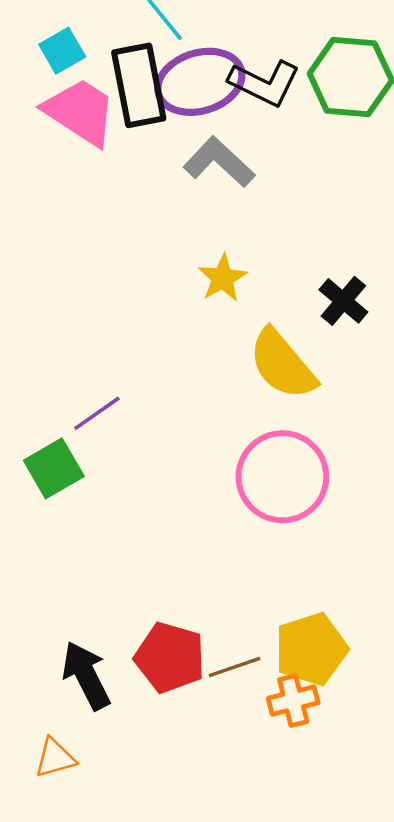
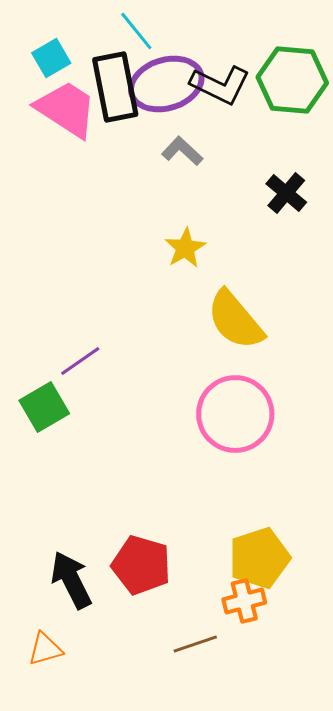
gray L-shape: (219, 162) -> (182, 151), size x0.7
black cross: (343, 301) -> (286, 193), moved
brown line: (235, 667) -> (195, 644), moved

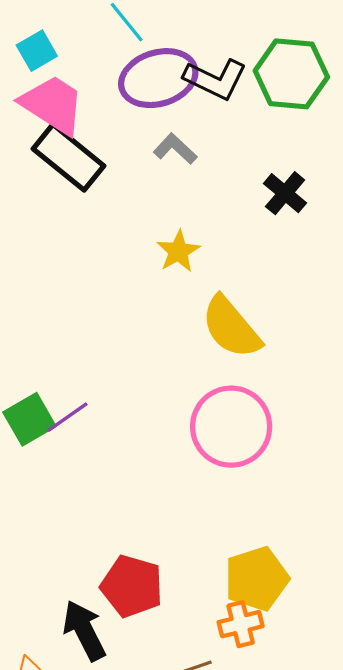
black rectangle: (115, 87) -> (68, 157), moved, turned -40
purple line: (80, 361) -> (67, 417), moved
black arrow: (71, 580) -> (84, 630), moved

